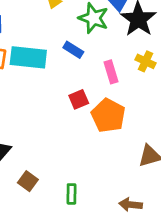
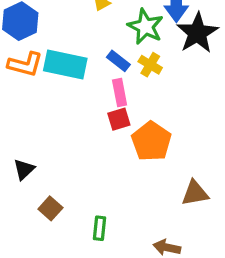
yellow cross: (146, 61) -> (150, 65), moved
pink rectangle: (111, 72) -> (120, 92), moved

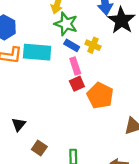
green star: (145, 27) -> (66, 24), moved

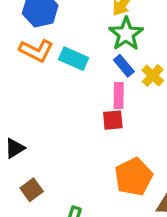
cyan rectangle: (37, 52) -> (74, 59), size x0.7
orange pentagon: (100, 96) -> (134, 177), moved

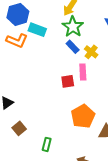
cyan rectangle: (74, 59) -> (37, 30), moved
pink rectangle: (119, 95) -> (83, 72), moved

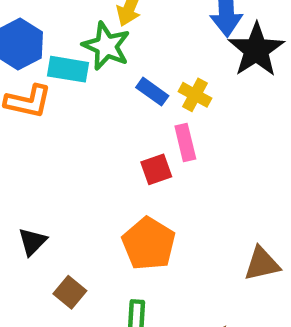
green star: (73, 27) -> (106, 46), moved
orange pentagon: (83, 116) -> (149, 244), moved

